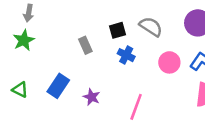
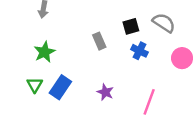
green star: (24, 40) -> (45, 52), moved
blue rectangle: (58, 86) -> (60, 87), moved
green triangle: (20, 90) -> (35, 85), turned 35

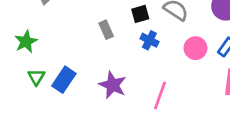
green star: (45, 52) -> (26, 42), moved
purple star: (105, 92) -> (113, 85), size x1.5

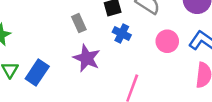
purple star: (113, 85) -> (87, 58), moved

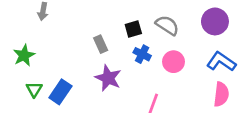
pink circle: (167, 41) -> (173, 62), moved

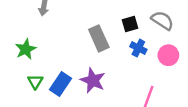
gray rectangle: (101, 44) -> (99, 38), size x1.5
purple star: (108, 78) -> (93, 80), moved

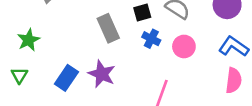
green triangle: (35, 82) -> (19, 75), moved

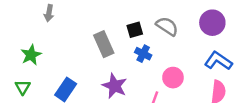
pink circle: (184, 46) -> (173, 78), moved
purple star: (102, 74) -> (115, 86), moved

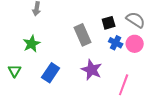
green star: (31, 55) -> (32, 44), moved
pink circle: (173, 78) -> (135, 44), moved

